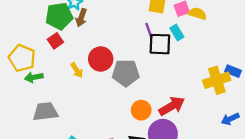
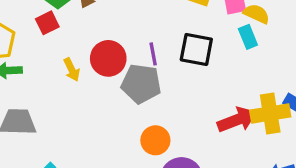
purple line: (149, 31) -> (153, 54), moved
cyan rectangle: (177, 32) -> (248, 37), moved
red arrow: (172, 106) -> (237, 120), moved

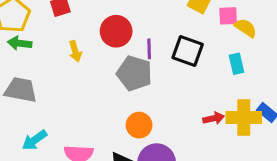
cyan rectangle: (248, 37) -> (236, 64), moved
red circle: (108, 58) -> (116, 31), moved
red arrow: (237, 120) -> (214, 118), size x0.6

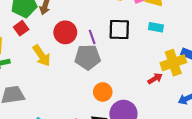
yellow arrow: (75, 51) -> (42, 56), size x1.5
cyan rectangle: (236, 64) -> (156, 27), turned -48
red arrow: (214, 118) -> (155, 79), moved

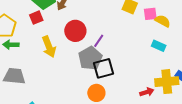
black square: (119, 30) -> (103, 68), moved, turned -30
purple line: (92, 37) -> (99, 41), turned 40
gray pentagon: (88, 57) -> (90, 58), turned 30

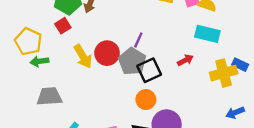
red circle: (75, 31) -> (107, 53), moved
cyan rectangle: (159, 46) -> (207, 34), size x1.5
red arrow: (147, 92) -> (185, 60), moved

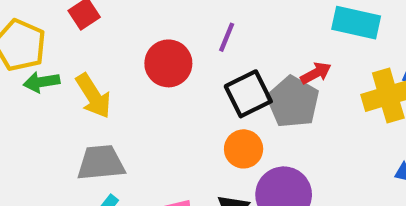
yellow arrow: (83, 56) -> (93, 96), moved
gray pentagon: (132, 61) -> (293, 102), moved
gray trapezoid: (49, 96) -> (101, 163), moved

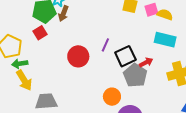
black square: (248, 94) -> (125, 56), moved
yellow arrow: (93, 96) -> (24, 80), moved

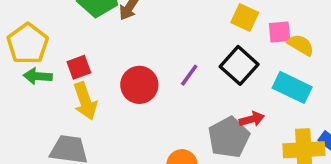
red square: (40, 33) -> (79, 67), moved
black square: (125, 56) -> (239, 65), moved, turned -35
yellow arrow: (24, 80) -> (85, 101), moved

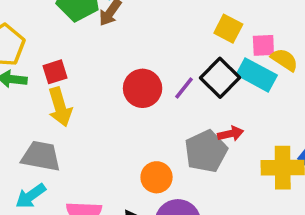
purple line: (189, 75) -> (184, 88), moved
red circle: (139, 85) -> (143, 88), moved
cyan rectangle: (292, 87) -> (257, 75), moved

